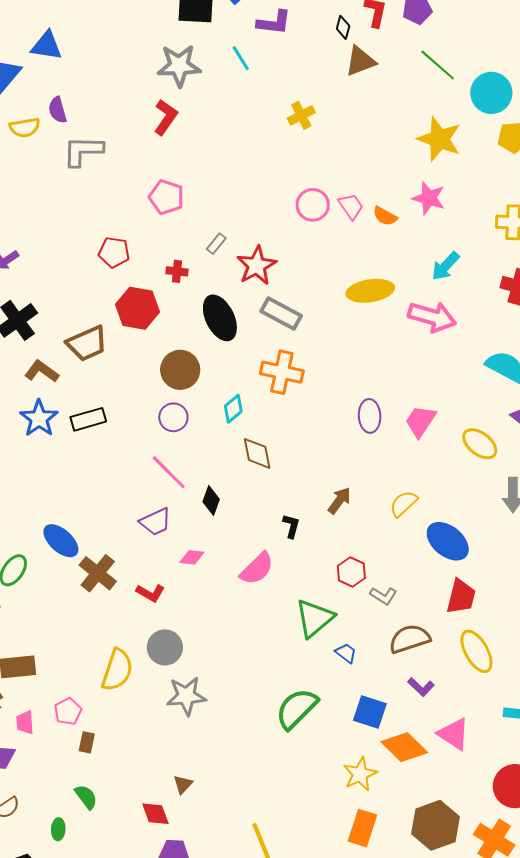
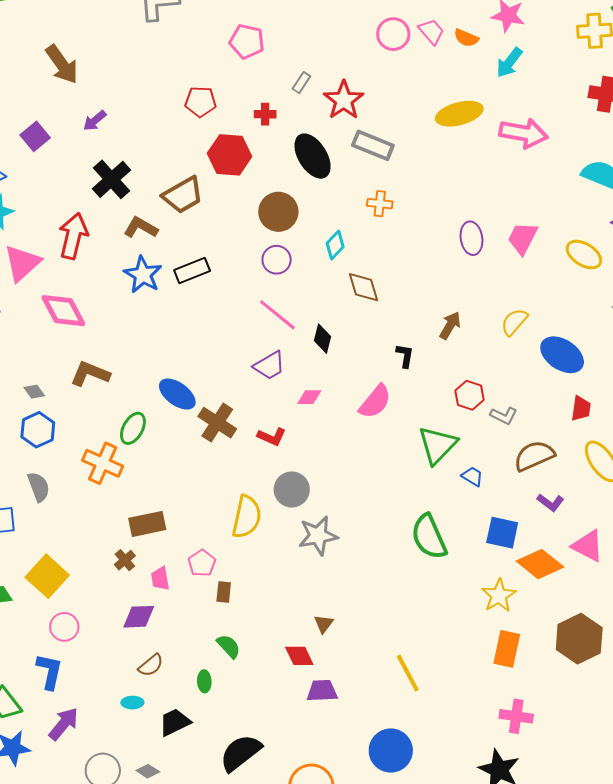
cyan arrow: (445, 266) -> (509, 63), moved
orange cross: (282, 372) -> (380, 204), size x0.6
red trapezoid: (461, 597) -> (581, 409), size x0.7
green semicircle: (297, 709) -> (429, 537), turned -63

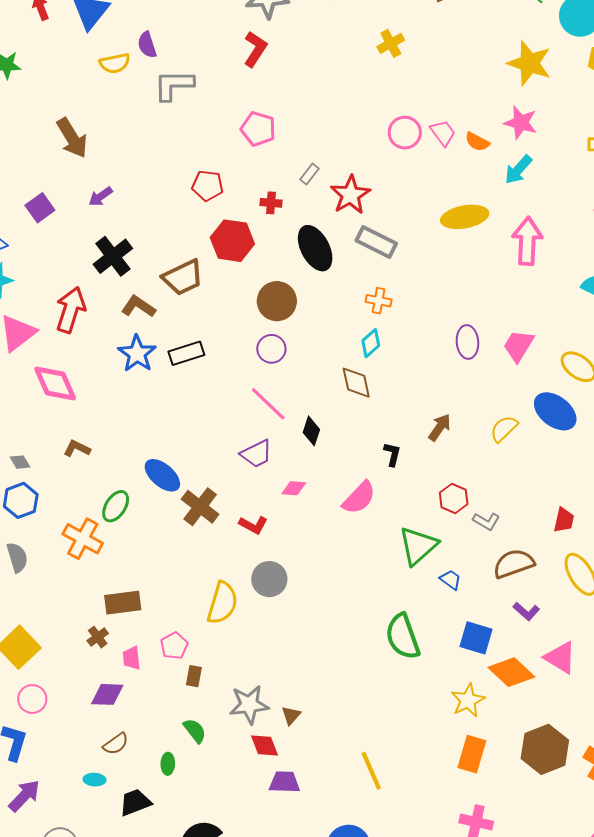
pink arrow: (524, 133) -> (527, 241), turned -102
cyan diamond: (335, 245) -> (371, 343), moved
blue ellipse: (562, 355) -> (555, 411), moved
brown L-shape: (90, 374) -> (77, 448), size x0.7
gray star: (318, 536) -> (249, 705), moved

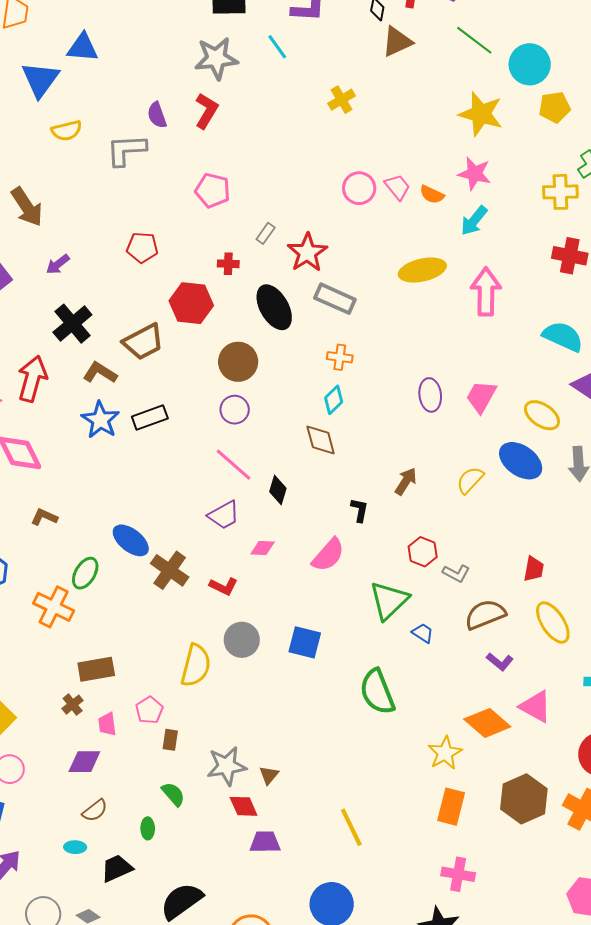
purple semicircle: (147, 45) -> (157, 115), moved
red pentagon: (208, 186) -> (142, 247), moved
blue square: (476, 638) -> (305, 642), moved

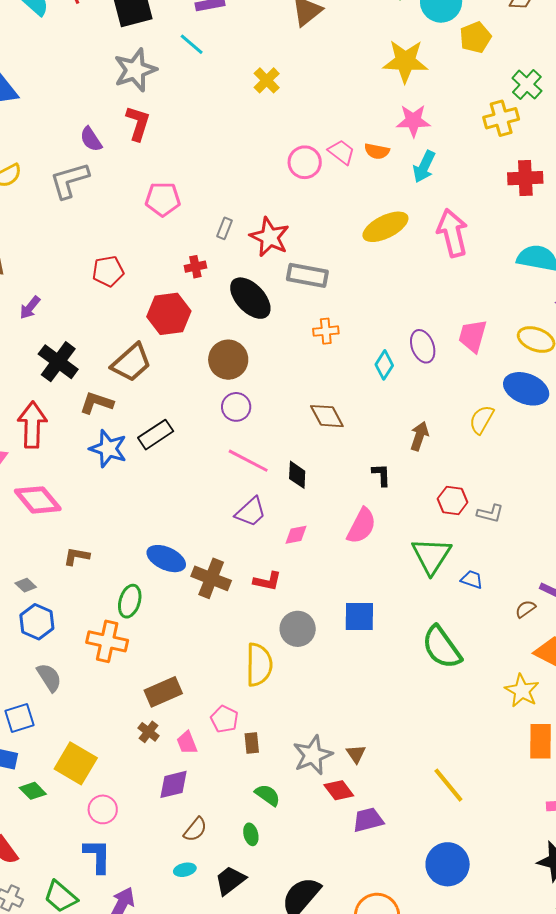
cyan diamond: (334, 400) -> (384, 365), moved
brown semicircle: (485, 615) -> (525, 609), moved, size x0.5

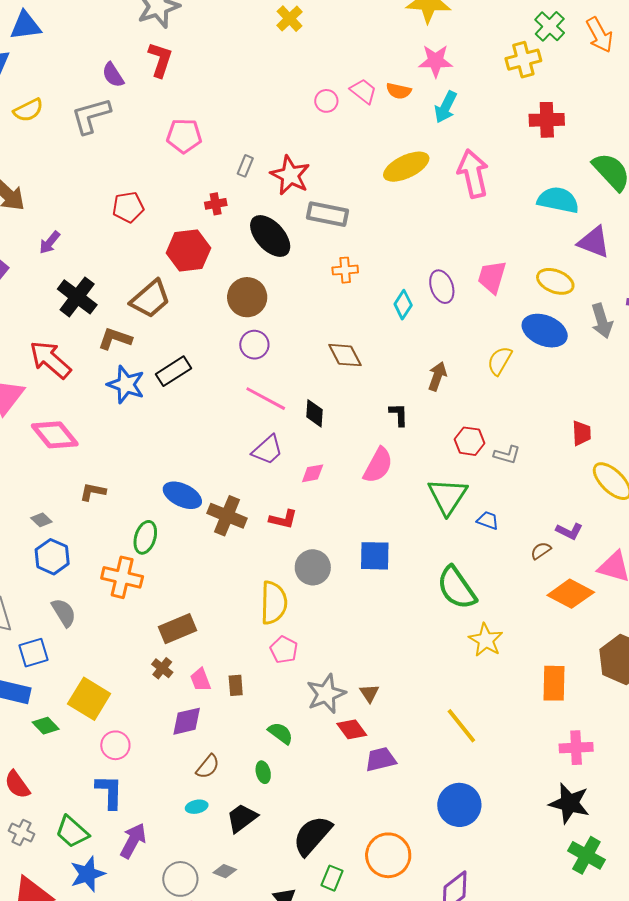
pink circle: (305, 162) -> (326, 101), size x0.7
red arrow: (32, 425) -> (50, 360), turned -51
yellow star: (522, 691) -> (486, 640), moved
pink pentagon: (224, 719) -> (284, 650), moved
brown rectangle: (252, 743) -> (236, 685), moved

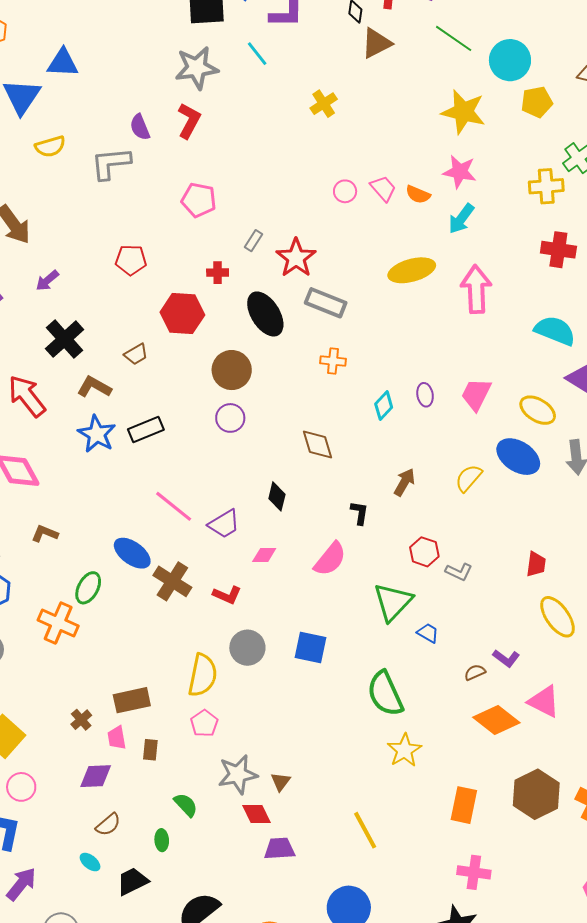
purple ellipse: (442, 287) -> (425, 395), size x0.7
brown trapezoid: (150, 299) -> (136, 354), size x0.6
pink line: (266, 399) -> (174, 506), moved
brown rectangle: (177, 629) -> (132, 700), moved
cyan ellipse: (197, 807) -> (90, 862), turned 40

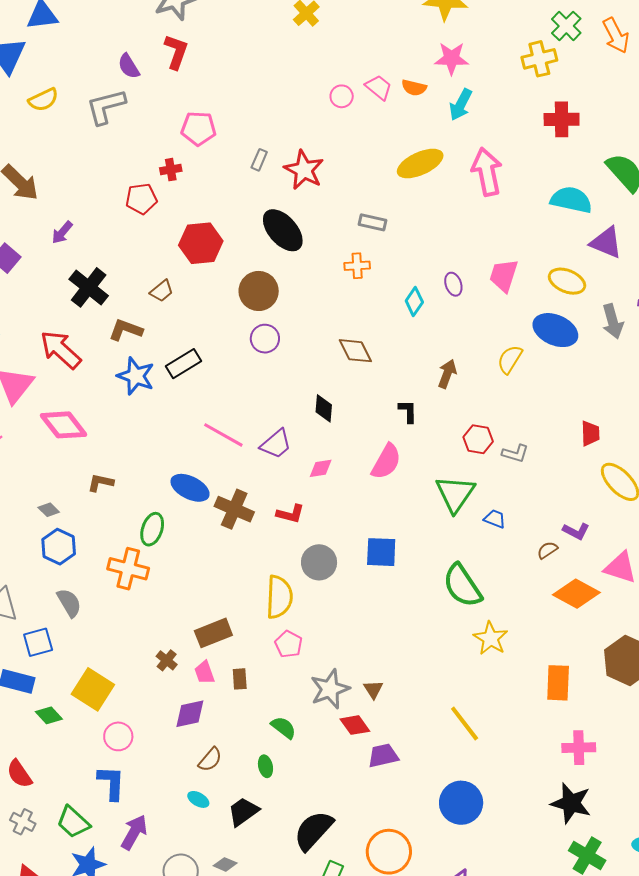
red cross: (218, 273) -> (171, 170), moved
gray rectangle: (326, 303) -> (373, 222), moved, size x0.7

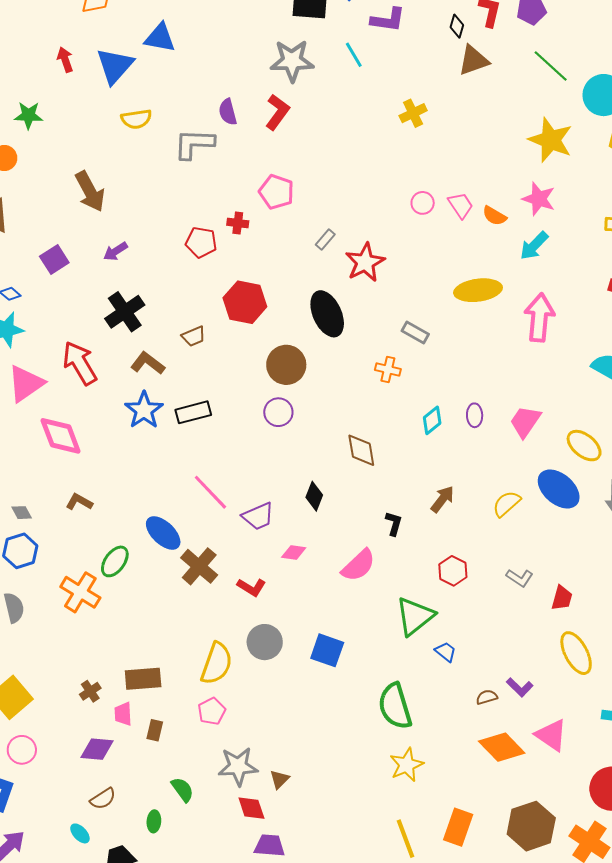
gray L-shape: (515, 453) -> (520, 578), moved
yellow line: (465, 724) -> (405, 839), moved

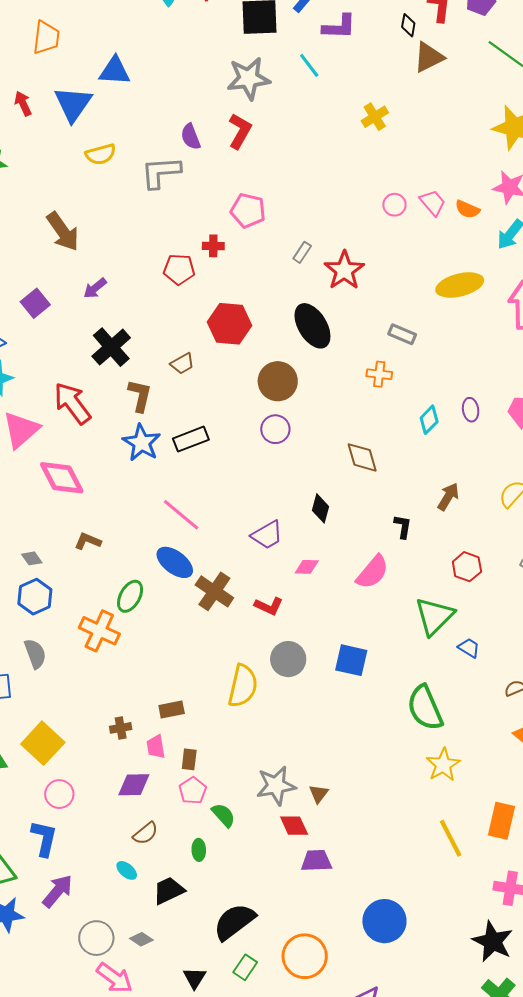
brown L-shape: (148, 363) -> (140, 396), turned 72
pink line: (210, 492) -> (181, 515), moved
brown rectangle: (143, 679) -> (172, 709), size x0.7
brown cross: (90, 691) -> (121, 728), turned 30
pink pentagon: (212, 711) -> (193, 791), moved

